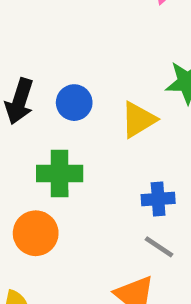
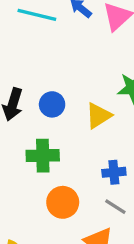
orange circle: (36, 233) -> (63, 202), moved

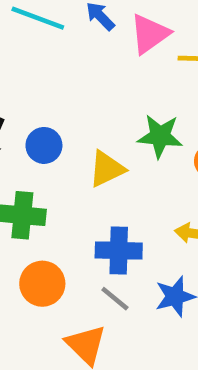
blue cross: (114, 172) -> (119, 250), size x1.4

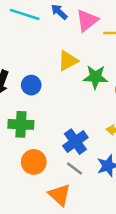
yellow triangle: (107, 169) -> (68, 61), moved
blue cross: (119, 250) -> (75, 142), turned -35

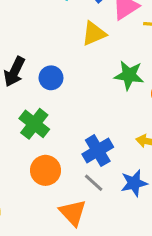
yellow triangle: (68, 61) -> (94, 34), moved
green cross: (21, 124) -> (34, 124), turned 30

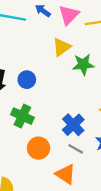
yellow triangle: (94, 34) -> (62, 47), moved

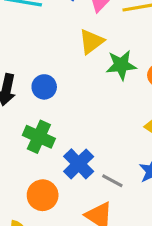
blue cross: (73, 125) -> (79, 164), moved
orange circle: (38, 148) -> (43, 195), moved

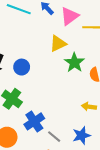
green star: (121, 65) -> (74, 63), turned 30

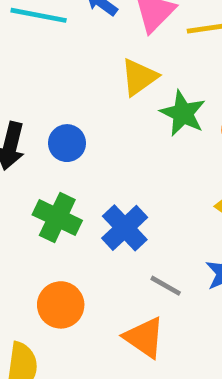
blue cross: (34, 121) -> (125, 228), moved

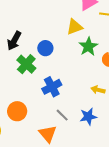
blue circle: (67, 143) -> (45, 48), moved
green cross: (57, 218) -> (26, 64), moved

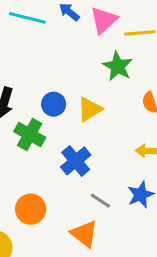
yellow triangle: (74, 27) -> (90, 109), moved
green star: (88, 47) -> (118, 66), moved

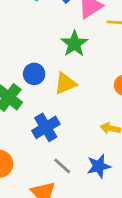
green star: (118, 66) -> (74, 44), moved

